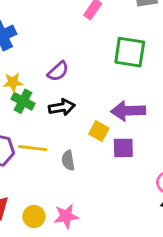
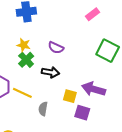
purple semicircle: (58, 71) -> (56, 48), turned 49
yellow square: (99, 131) -> (70, 96), turned -32

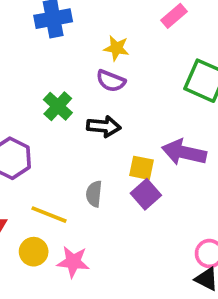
yellow star: (24, 45) -> (116, 48), moved
yellow line: (22, 93) -> (49, 215), moved
purple square: (82, 113) -> (146, 194), moved, turned 35

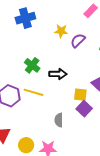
purple semicircle: (111, 81) -> (78, 40), moved, turned 119
gray semicircle: (94, 194) -> (59, 120), moved
yellow line: (49, 215) -> (33, 92), moved

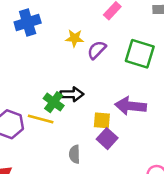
green cross: (32, 65) -> (54, 102), moved

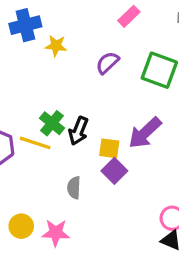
yellow star: (75, 38) -> (56, 46), moved
black arrow: (72, 94) -> (78, 131), moved, turned 110
purple arrow: (131, 106) -> (145, 133), turned -52

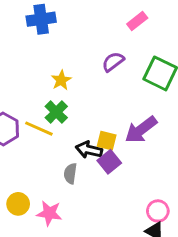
yellow star: (56, 46) -> (61, 80), moved, turned 30
black arrow: (78, 131) -> (89, 150), moved, turned 75

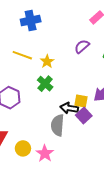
yellow line: (39, 129) -> (22, 55), moved
gray semicircle: (70, 174) -> (57, 125), size x1.5
pink star: (49, 213) -> (45, 153), turned 30

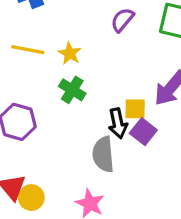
black arrow: (69, 108) -> (118, 123), turned -102
yellow circle: (23, 148) -> (31, 198), moved

